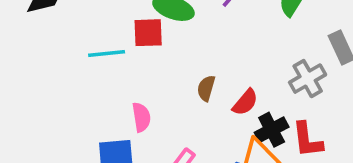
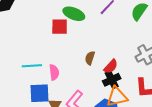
cyan line: (107, 54) -> (32, 66), moved
black cross: (272, 130) -> (112, 80), moved

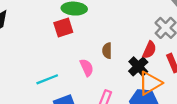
red semicircle: (111, 66) -> (149, 50), moved
pink semicircle: (54, 72) -> (87, 68), moved

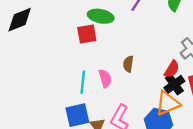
black cross: (138, 67) -> (174, 84), moved
cyan line: (47, 79) -> (83, 82), moved, turned -70

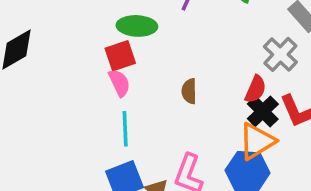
pink semicircle: (105, 78) -> (119, 83), moved

